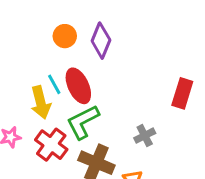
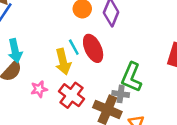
green L-shape: (83, 122) -> (131, 77), moved, turned -40
gray cross: (145, 136) -> (121, 94), moved, turned 35

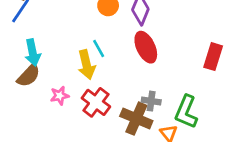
red ellipse: (93, 48) -> (146, 47), moved
green L-shape: (131, 77) -> (186, 112), moved

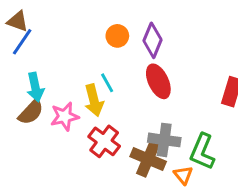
pink star: (60, 96) -> (65, 116), moved, size x1.4
gray cross: (151, 101) -> (164, 140), size x1.5

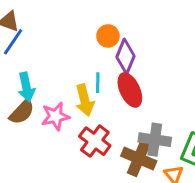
purple diamond: (152, 40) -> (126, 56), moved
red ellipse: (158, 81) -> (130, 90), moved
cyan line: (107, 83) -> (98, 83), turned 30

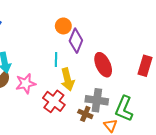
red ellipse: (130, 90) -> (103, 65), moved
yellow arrow: (85, 100) -> (68, 79), moved
brown cross: (139, 159) -> (85, 114), size x0.6

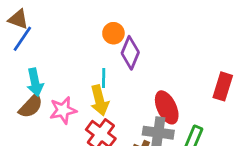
red ellipse: (103, 65) -> (167, 107), moved
yellow arrow: (68, 79) -> (99, 100), moved

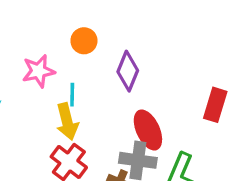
purple diamond: (130, 53) -> (128, 71), moved
pink star: (63, 110) -> (39, 71), moved

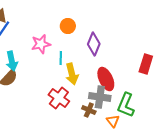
yellow arrow: (67, 122) -> (72, 74), moved

